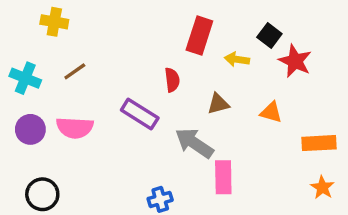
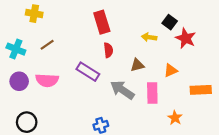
red rectangle: (199, 35) -> (102, 22), moved, turned -35
orange triangle: (271, 112) -> (171, 71), turned -40
pink rectangle: (223, 177) -> (152, 93), moved
orange star: (322, 187) -> (175, 118), moved

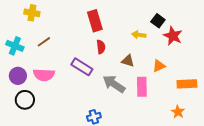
brown triangle: (137, 65) -> (128, 61), turned 32
orange star: (175, 118) -> (178, 112), moved
black circle: (27, 122) -> (25, 100), moved

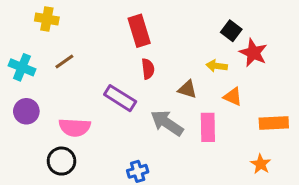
yellow arrow: (139, 35) -> (217, 66), moved
orange triangle: (159, 66) -> (233, 97), turned 48
pink semicircle: (44, 75) -> (75, 127), moved
black circle: (25, 100) -> (61, 161), moved

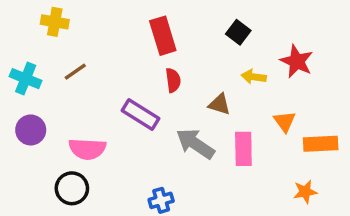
black square: (231, 31) -> (238, 32), moved
orange triangle: (233, 97) -> (285, 121), moved, turned 30
orange star: (261, 164) -> (305, 192), turned 30

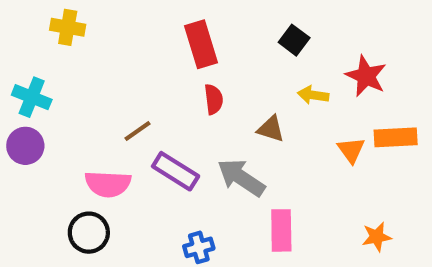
brown line: (75, 72) -> (137, 131), moved
purple rectangle: (140, 115) -> (176, 171), moved
purple circle: (31, 130) -> (25, 146), moved
orange rectangle: (321, 144) -> (396, 137), moved
pink rectangle: (243, 149) -> (281, 230), moved

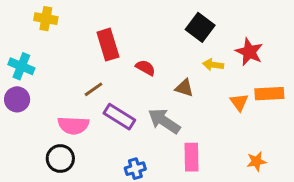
black square: (294, 40) -> (200, 27), size x1.4
red rectangle: (201, 44) -> (108, 45), moved
red semicircle: (214, 99) -> (145, 68), turned -54

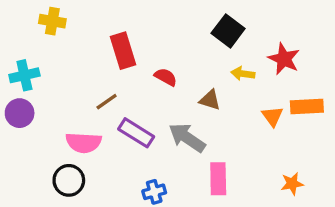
cyan cross: (21, 66) -> (24, 75), turned -35

